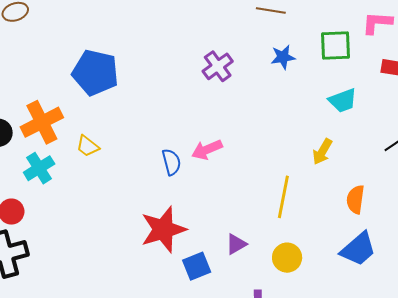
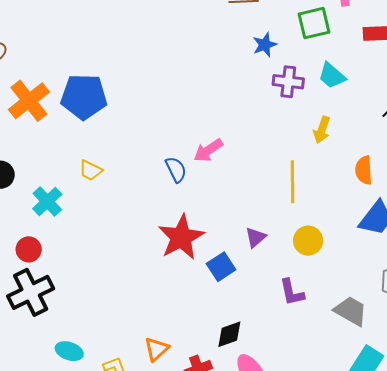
purple cross: (218, 66) -> (288, 82), moved, turned -36
cyan trapezoid: (343, 101) -> (332, 76), turned 72
orange cross: (42, 122) -> (29, 101), moved

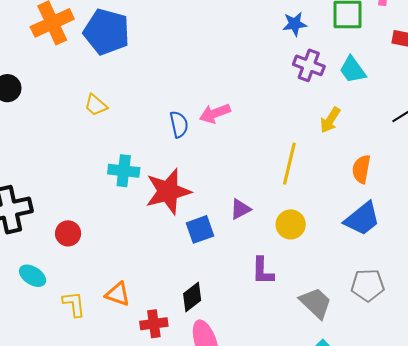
cyan cross: (47, 201) -> (124, 171), moved, turned 36
red circle: (29, 249) -> (68, 233), moved
black diamond: (229, 334) -> (192, 297), turned -32
orange triangle: (156, 349) -> (118, 294), turned 48

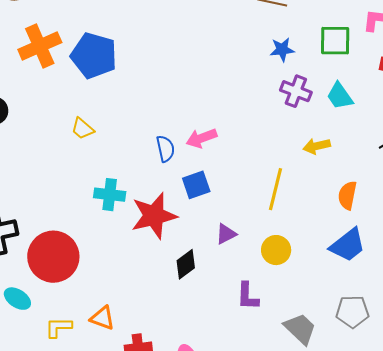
yellow arrow: (330, 120) -> (317, 146), turned 44
blue square: (200, 229) -> (196, 185), moved
red circle: (68, 233) -> (53, 257), size x2.0
black diamond: (192, 297) -> (186, 264), moved
yellow L-shape: (74, 304) -> (58, 327), turned -84

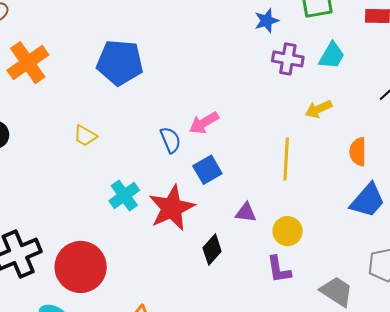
blue pentagon: (94, 56) -> (120, 63), moved
cyan trapezoid: (340, 96) -> (332, 56), turned -104
cyan cross: (110, 195) -> (124, 195), turned -32
purple triangle: (226, 234) -> (246, 212), turned 45
yellow circle: (276, 250) -> (288, 231), moved

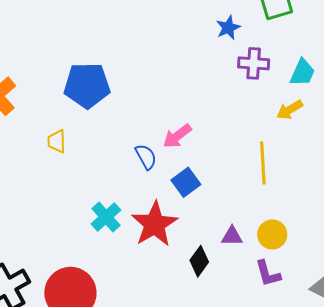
cyan trapezoid: (332, 56) -> (302, 73), moved
yellow trapezoid: (85, 136) -> (57, 141), moved, turned 65
purple triangle: (246, 212) -> (232, 236), moved

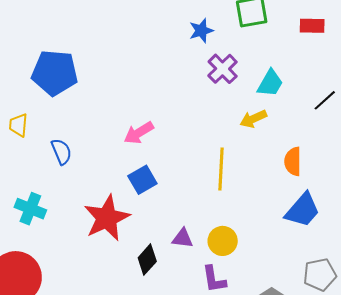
purple cross: (254, 63) -> (223, 69), turned 36
blue semicircle: (146, 157) -> (61, 152), moved
cyan cross: (106, 217) -> (30, 209), moved, turned -32

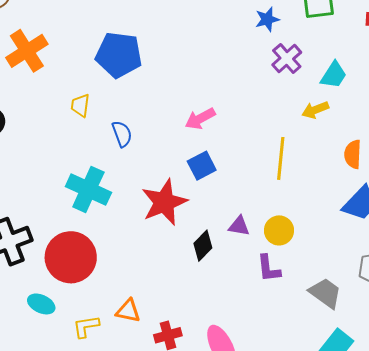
cyan cross: (30, 209) -> (88, 189), size x1.4

